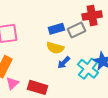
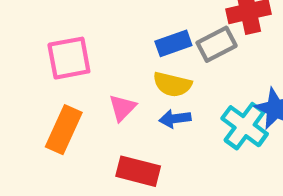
blue arrow: (64, 63) -> (175, 119), moved, turned 40
pink triangle: (12, 83) -> (122, 108), moved

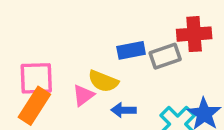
pink square: (69, 58) -> (36, 78), moved
yellow semicircle: (172, 84) -> (103, 81), moved

